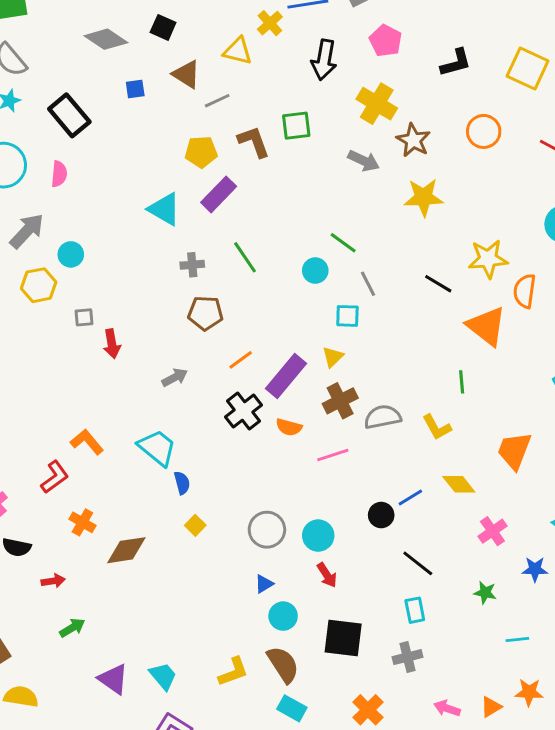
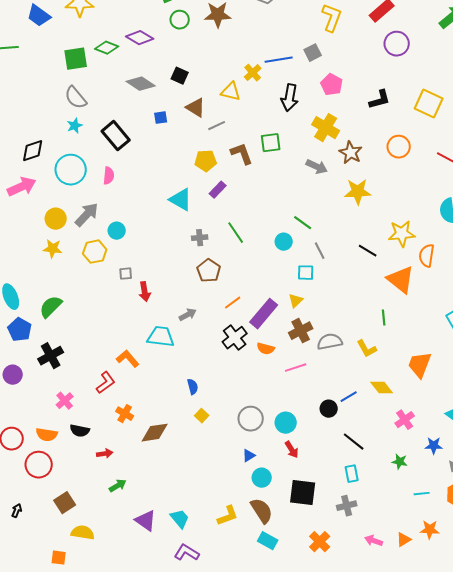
purple rectangle: (219, 194) -> (218, 190), size x0.7
brown pentagon: (205, 313) -> (209, 271), turned 30
cyan trapezoid: (157, 448) -> (161, 337), moved, turned -32

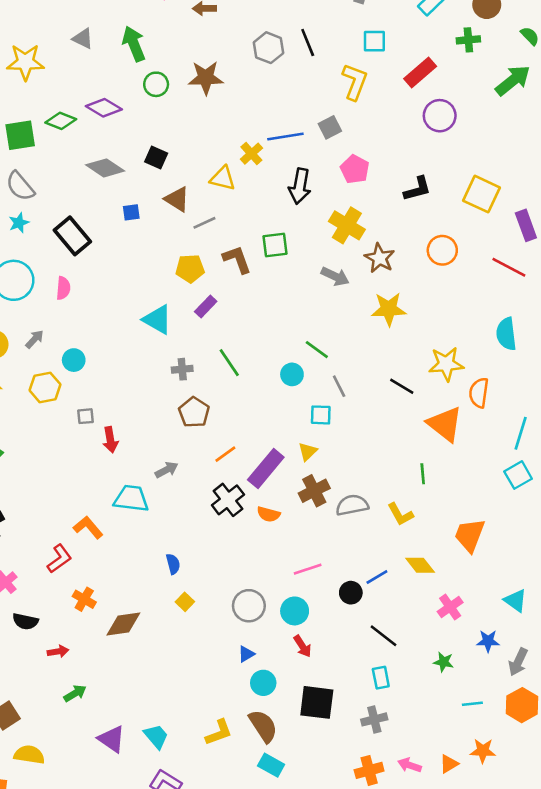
gray arrow: (87, 215) -> (35, 339), size x0.6
pink line: (296, 368) -> (308, 569), moved
orange cross: (320, 542) -> (369, 770), moved, turned 30

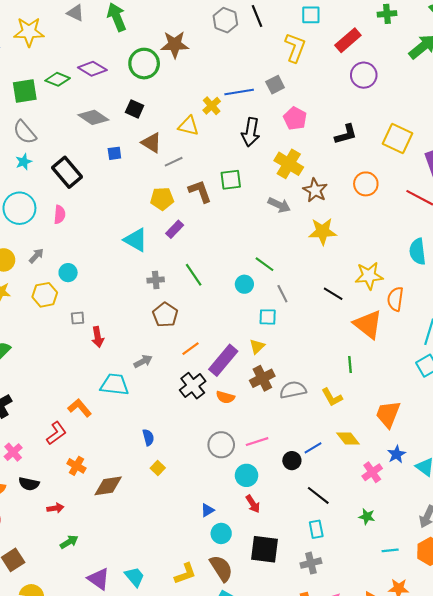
green circle: (156, 84) -> (144, 64), moved, size x1.5
gray circle: (249, 606) -> (221, 445), moved
blue star: (488, 641) -> (396, 454), moved, turned -30

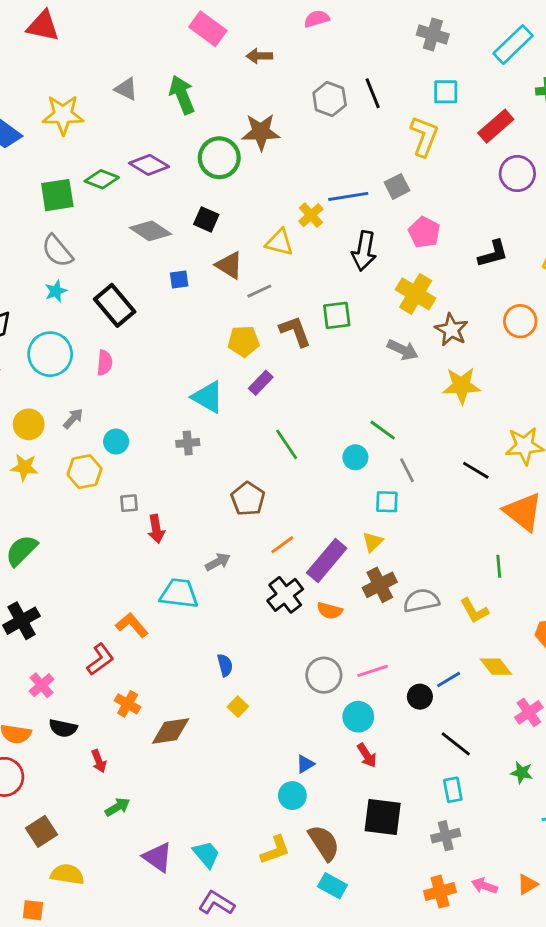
gray cross: (156, 280) -> (188, 443), moved
red arrow: (55, 508) -> (99, 761), turned 77
cyan circle: (221, 533) -> (292, 796), moved

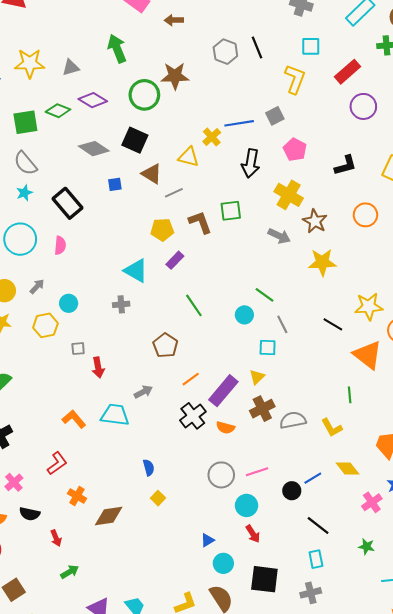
gray triangle: (126, 89) -> (71, 67), moved, turned -42
black square: (206, 219) -> (135, 140), size x1.4
orange L-shape: (132, 625) -> (74, 419), moved
cyan circle: (292, 796) -> (223, 563), moved

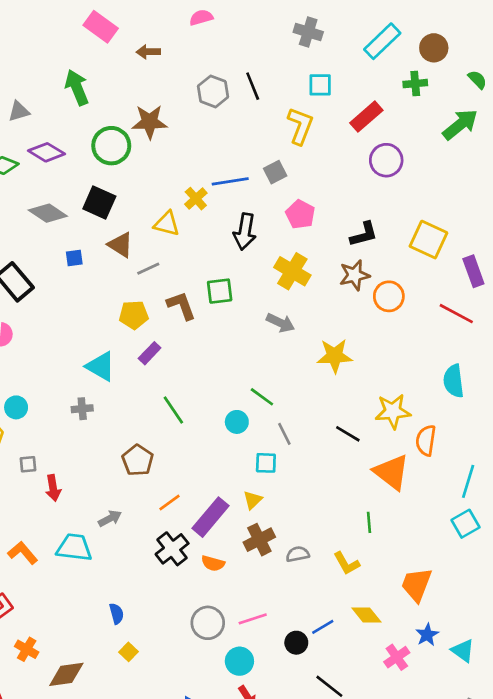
brown star: (315, 221) -> (354, 275), moved, turned 30
gray semicircle: (293, 420) -> (298, 554), size x0.7

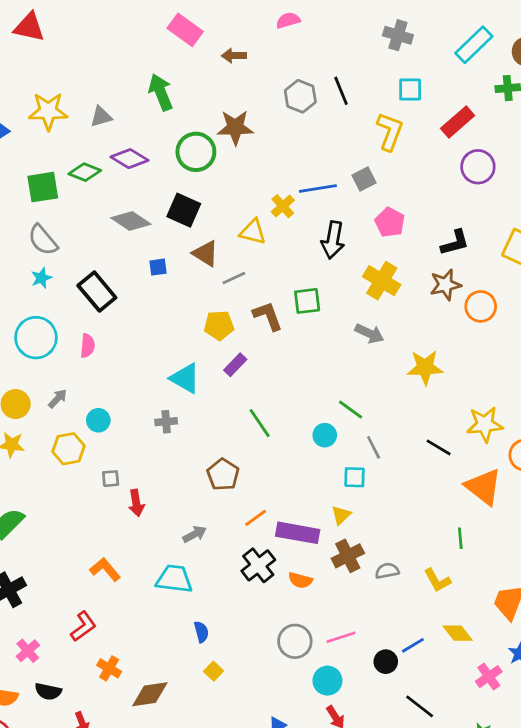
purple rectangle: (210, 517) -> (298, 533), turned 60
cyan trapezoid: (74, 547) -> (174, 579), moved

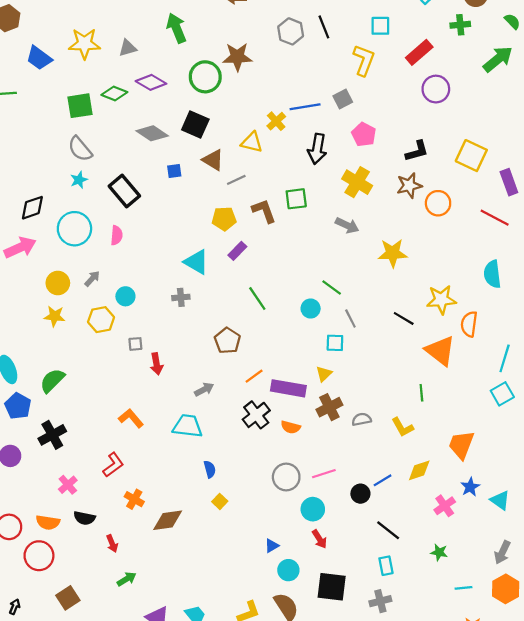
yellow diamond: (458, 633) -> (419, 470), turned -70

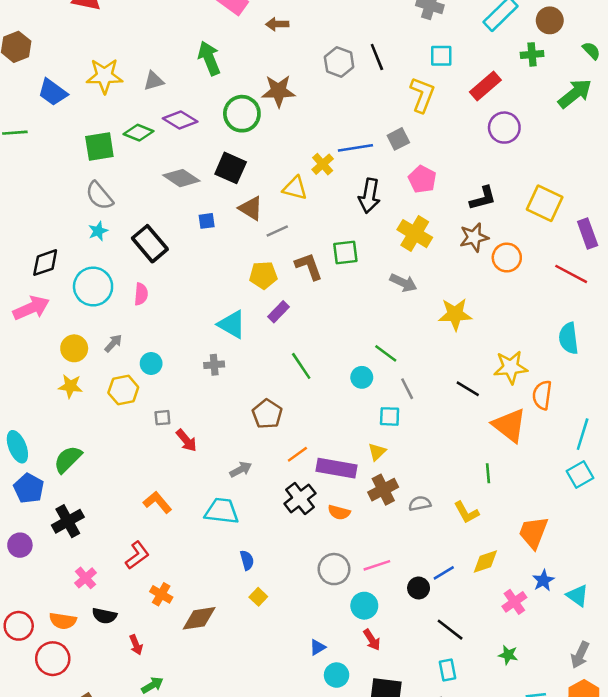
red arrow: (156, 364) -> (186, 440), turned -30

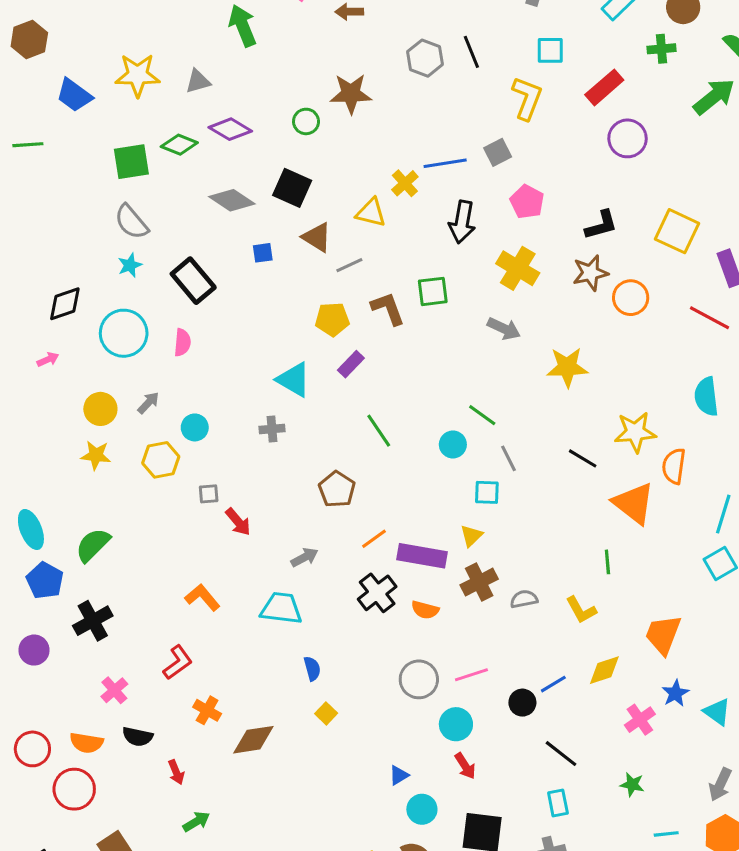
green arrow: (209, 58) -> (243, 26), moved
green circle: (242, 114) -> (306, 121), size x0.6
pink arrow: (31, 308) -> (48, 359), size x0.5

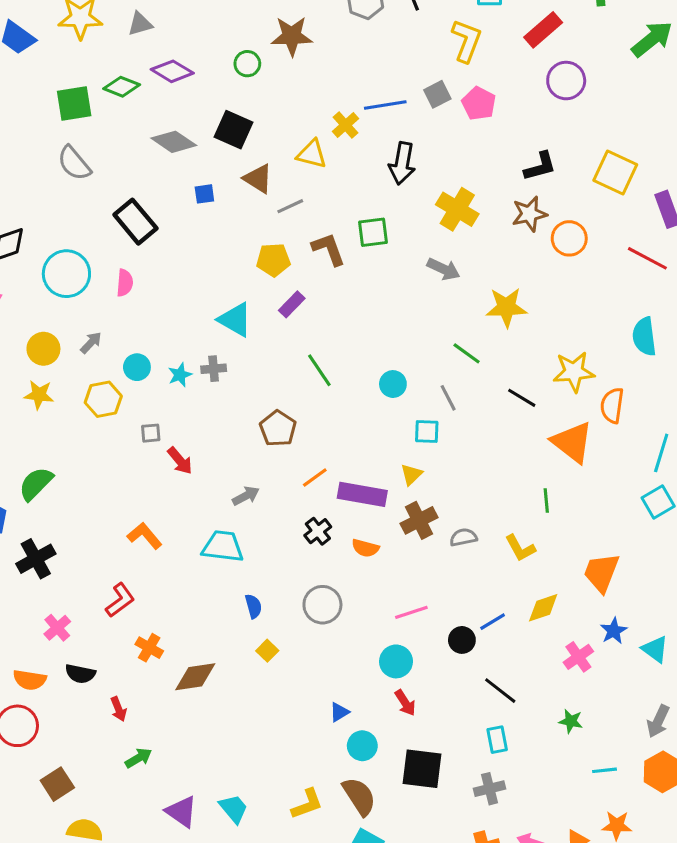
pink pentagon: (527, 202) -> (479, 104), moved
cyan star: (130, 265) -> (180, 375), moved
green line: (482, 415) -> (467, 353), moved
black cross: (377, 593) -> (318, 531), size x0.7
gray circle: (419, 679) -> (322, 605), moved

